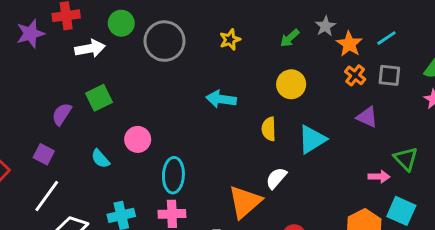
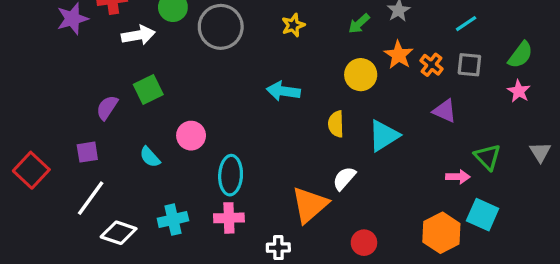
orange star: (349, 44) -> (399, 55), moved
purple square: (44, 154) -> (87, 152), turned -36

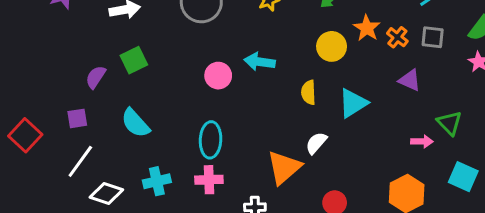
pink circle: (191, 136) -> (218, 76), moved
cyan semicircle: (150, 157) -> (135, 123), size x1.5
cyan square: (483, 215) -> (463, 177), moved

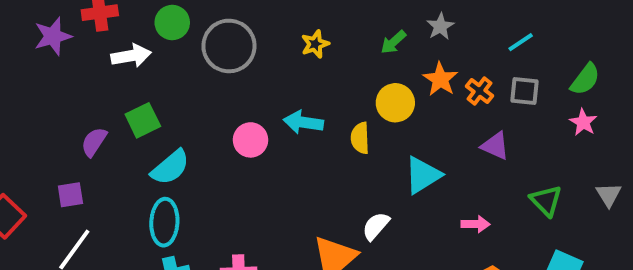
yellow semicircle: (309, 92) -> (360, 138), moved
cyan semicircle: (135, 123) -> (170, 167), moved, turned -88
cyan ellipse: (211, 140) -> (164, 222), moved
pink arrow: (422, 141) -> (476, 224), moved

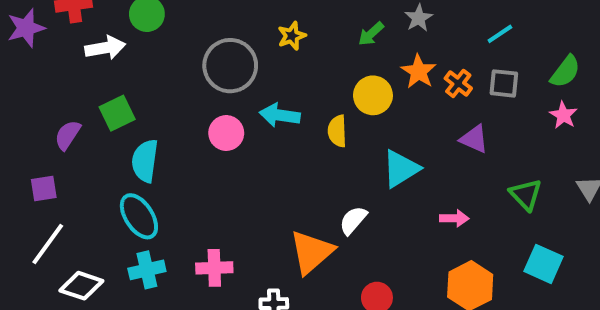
gray circle: (229, 46) -> (230, 66), moved
cyan semicircle: (170, 167) -> (145, 161), turned 138
cyan ellipse: (164, 222) -> (139, 216), turned -36

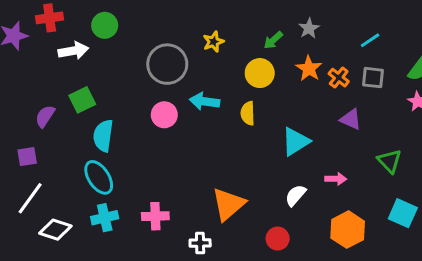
yellow circle: (373, 95) -> (260, 73), moved
white semicircle: (353, 220) -> (295, 195), moved

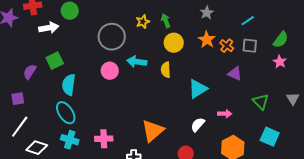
green arrow: (273, 40) -> (166, 21), moved, turned 112
cyan cross: (105, 218) -> (70, 140), turned 30

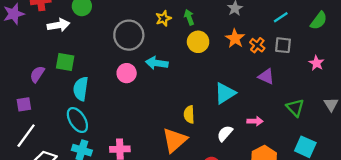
green semicircle: (281, 40) -> (319, 21), moved
green square: (55, 61) -> (65, 62), turned 36
yellow semicircle: (166, 70) -> (189, 114), moved

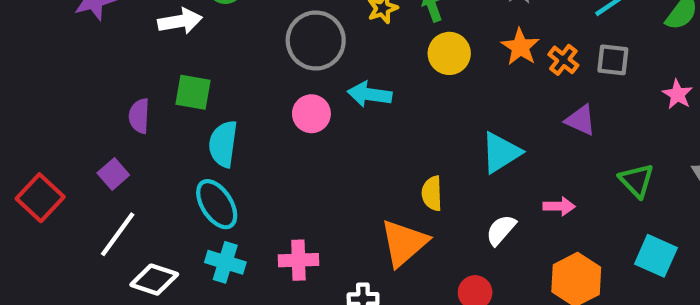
purple semicircle: (37, 74) -> (139, 116), turned -30
purple square: (24, 104) -> (113, 174), turned -32

